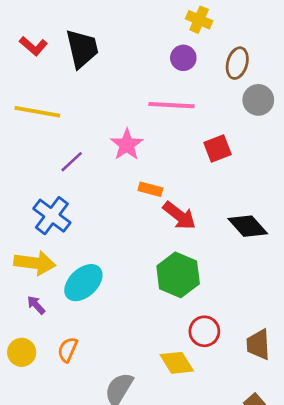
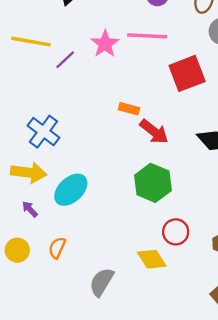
pink star: (127, 145) -> (105, 44), moved
red square: (218, 149) -> (187, 73), size x1.5
purple line: (72, 162) -> (65, 60), moved

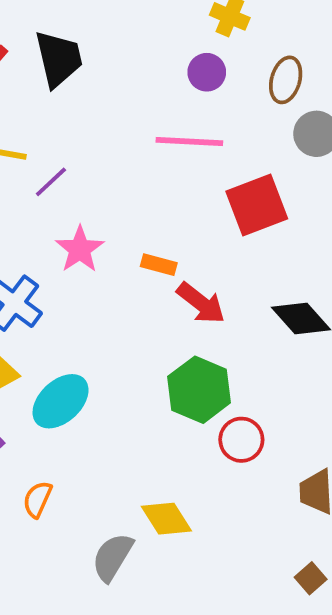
pink star: (105, 44) -> (80, 249), moved
red circle: (176, 232) -> (241, 440), moved
yellow diamond: (152, 259) -> (166, 519), moved

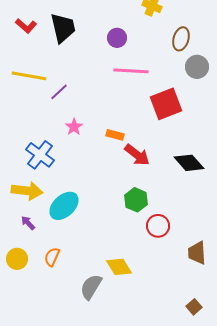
purple circle: (207, 72) -> (117, 38), moved
pink star: (80, 249) -> (74, 127), size x0.7
green hexagon: (199, 390) -> (136, 200), size x0.7
brown square: (311, 578) -> (194, 307), moved

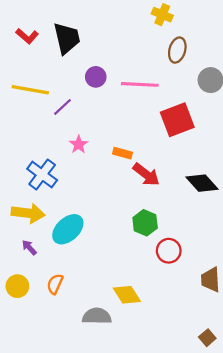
purple circle: (117, 38) -> (96, 77), moved
brown ellipse: (181, 39) -> (177, 50), moved
gray semicircle: (91, 287) -> (97, 316), turned 60

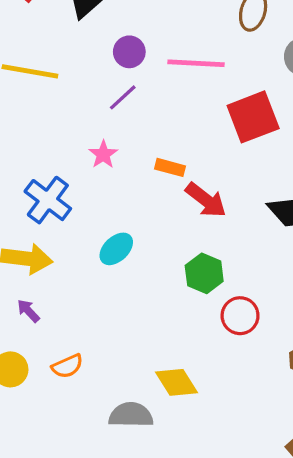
purple line: (62, 107) -> (123, 97), moved
cyan ellipse: (68, 229) -> (116, 249), moved, size x0.7
orange semicircle: (55, 284) -> (67, 366), turned -138

